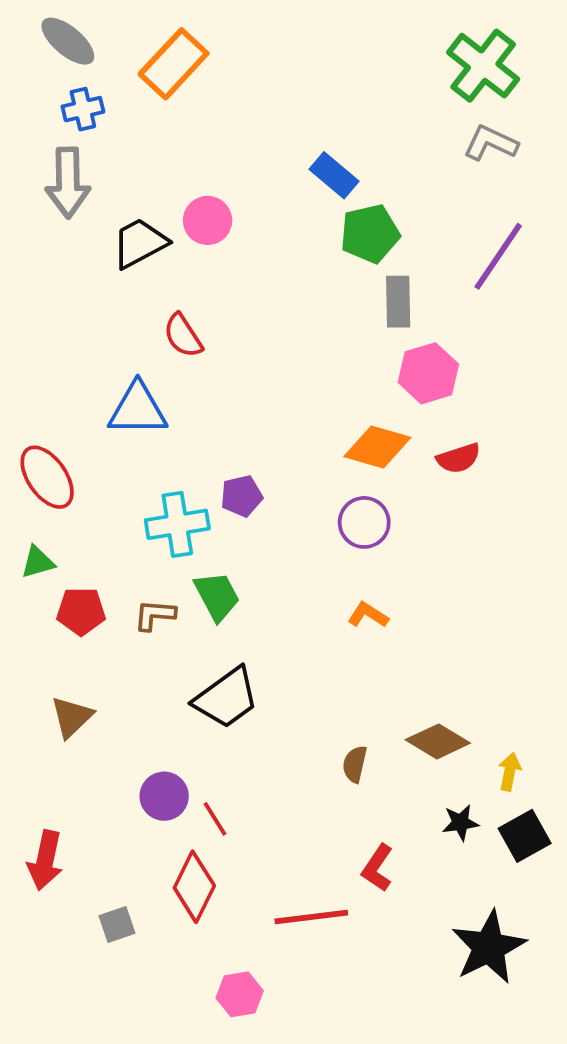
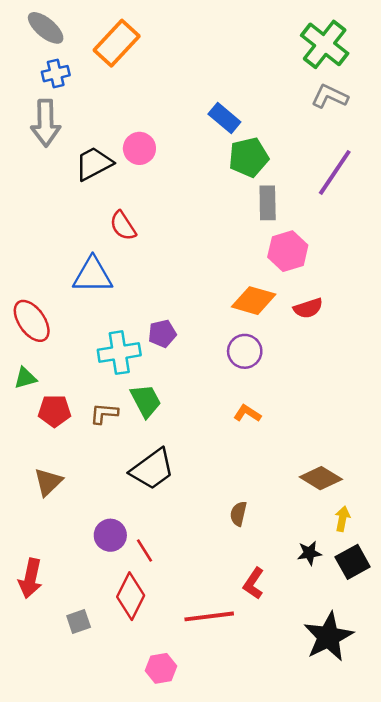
brown diamond: (438, 741) -> (321, 478), moved

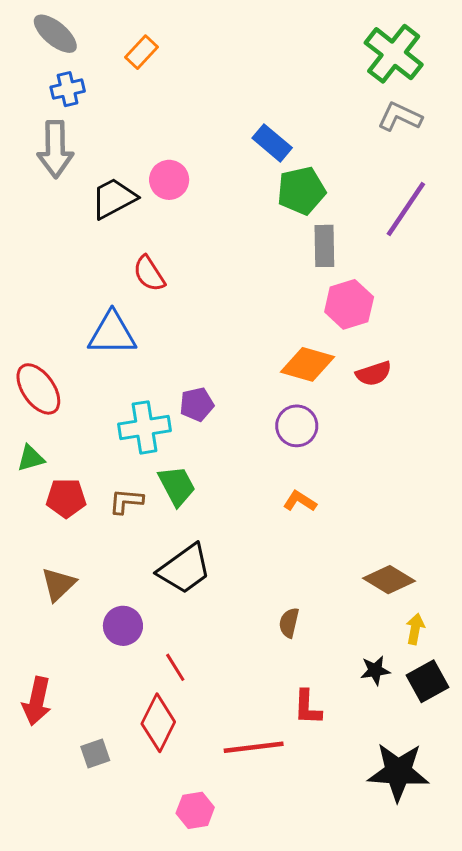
orange rectangle: (117, 43) -> (141, 52), size x0.6
purple circle: (110, 535) -> (123, 626), moved
red L-shape: (254, 583) -> (308, 707), turned -32
black star: (328, 637) -> (398, 772), turned 30

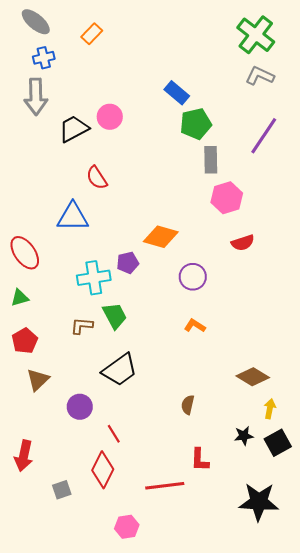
orange diamond: (308, 364) -> (161, 237), moved
red pentagon: (66, 498) -> (25, 341), moved, turned -30

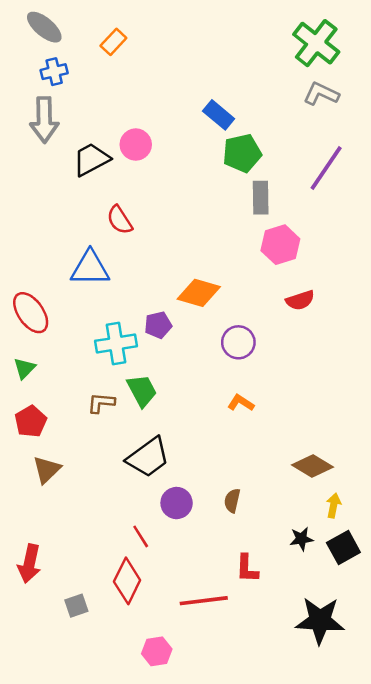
green triangle: (20, 298) -> (24, 368), turned -30
purple circle: (80, 407) -> (177, 503), moved

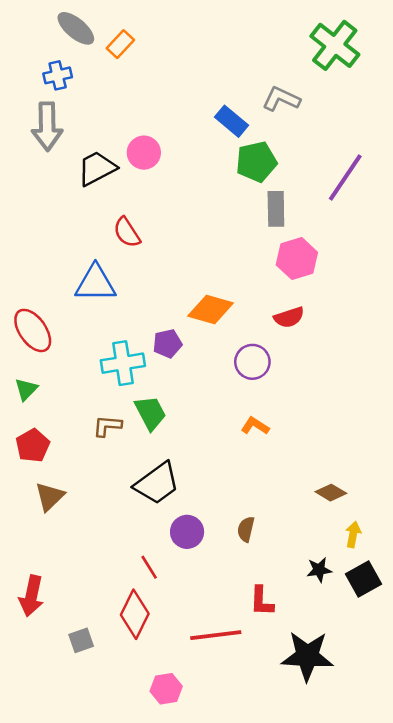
gray ellipse: (44, 27) -> (76, 28), moved
gray L-shape: (321, 94) -> (281, 99), moved
red semicircle: (300, 300) -> (289, 317), moved
brown diamond: (313, 466) -> (331, 493), size x0.7
black star: (320, 620) -> (307, 656), moved

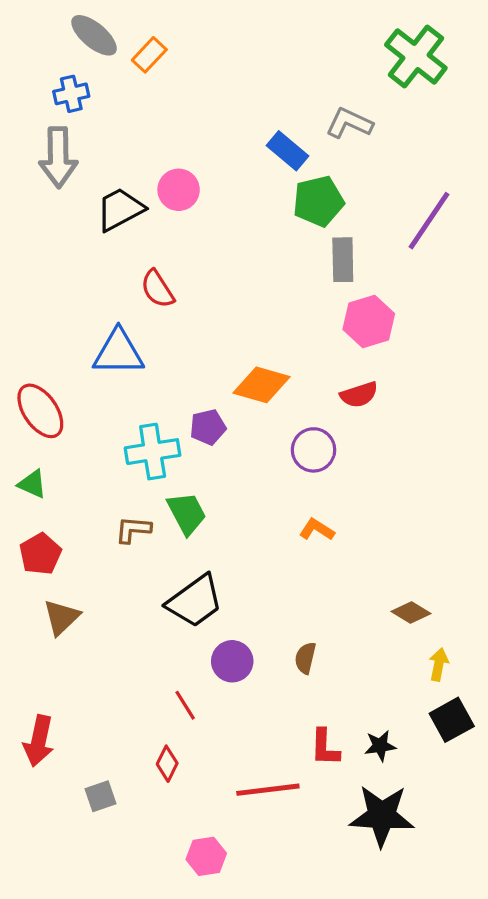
green triangle: (26, 389) -> (32, 484), turned -50
black star: (319, 570) -> (380, 746), moved
red diamond: (135, 614) -> (167, 764), size x0.6

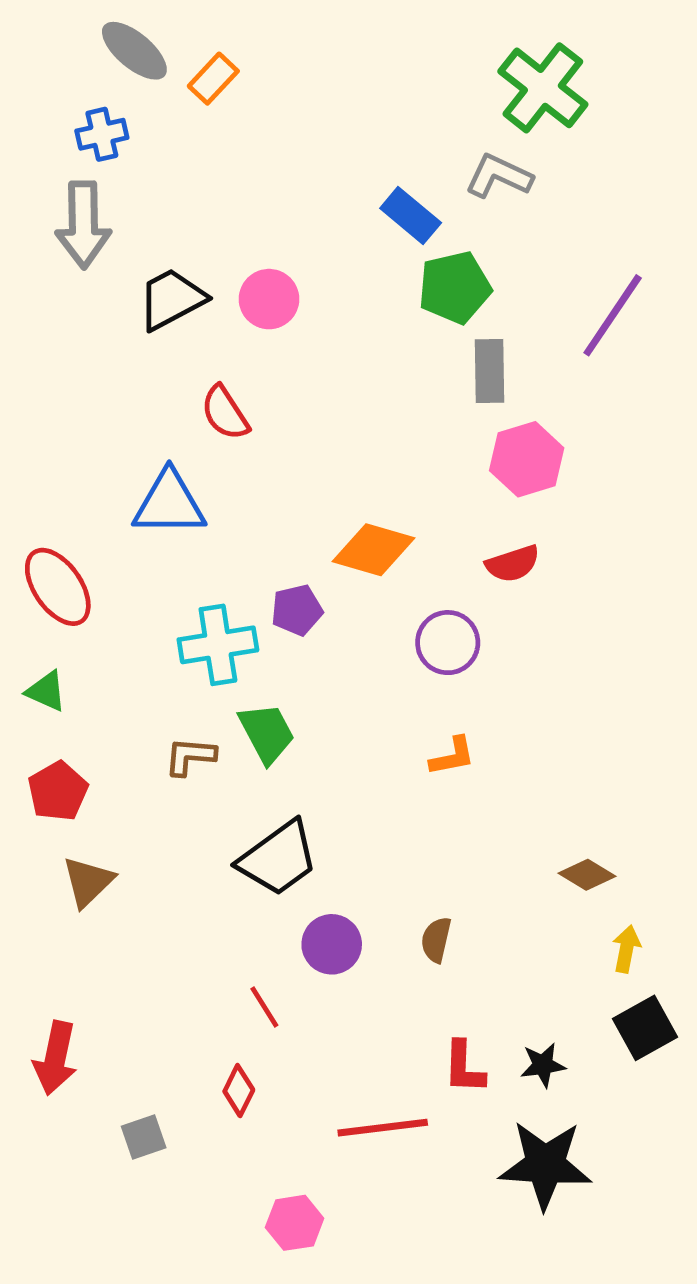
green cross: (416, 56) -> (543, 88), moved
pink circle: (179, 190) -> (269, 299), moved
orange L-shape: (317, 530) -> (452, 756), turned 136

